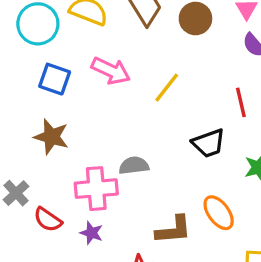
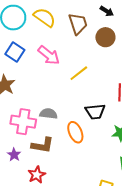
orange ellipse: (219, 213) -> (75, 132), moved
brown L-shape: (174, 230) -> (42, 145), moved
purple star: (91, 233) -> (14, 155), moved

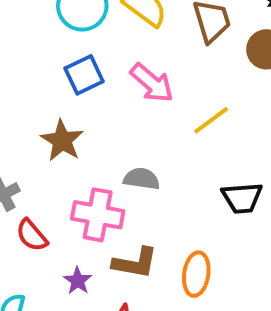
blue square: (15, 52) -> (84, 75), turned 30
gray semicircle: (48, 114) -> (142, 179), moved
orange ellipse: (75, 132) -> (196, 274), moved, turned 30

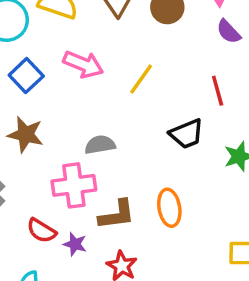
red semicircle: (32, 235) -> (41, 231), moved

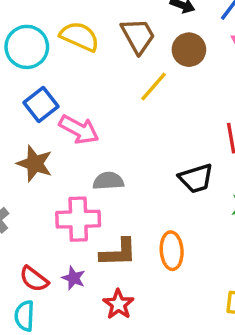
pink arrow: (83, 64) -> (79, 129), moved
yellow line: (141, 79) -> (154, 87), moved
red semicircle: (41, 231) -> (34, 279), moved

